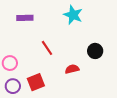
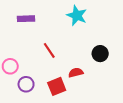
red square: (36, 82) -> (57, 86), moved
purple circle: (13, 86) -> (26, 84), moved

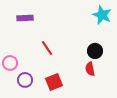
cyan star: (77, 15) -> (102, 15), moved
red semicircle: (76, 73) -> (90, 69), moved, turned -88

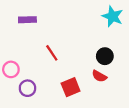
red semicircle: (90, 69) -> (99, 76), turned -48
red square: (54, 82) -> (71, 87), moved

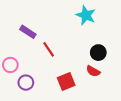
cyan star: (113, 16) -> (86, 15), moved
purple rectangle: (27, 20) -> (28, 32), moved, turned 35

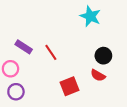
purple rectangle: (28, 32) -> (24, 47), moved
purple circle: (26, 83) -> (16, 92), moved

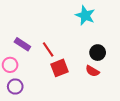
red square: (70, 86) -> (59, 68), moved

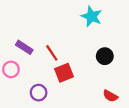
red semicircle: (92, 71) -> (110, 96), moved
purple circle: (15, 87) -> (39, 93), moved

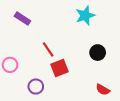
cyan star: (92, 16) -> (85, 15), turned 30
purple rectangle: (24, 47) -> (22, 19), moved

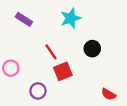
cyan star: (85, 15) -> (71, 18), moved
black circle: (98, 53) -> (92, 49), moved

